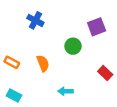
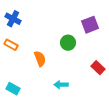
blue cross: (35, 20) -> (13, 19), moved
orange rectangle: (12, 62) -> (11, 45), moved

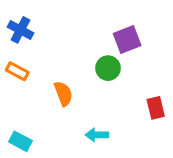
purple square: (90, 25) -> (127, 39), moved
red rectangle: (98, 68) -> (156, 108), turned 32

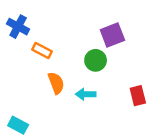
orange rectangle: (17, 71) -> (42, 50), moved
cyan arrow: (97, 135) -> (86, 94), moved

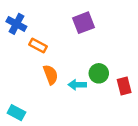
purple square: (112, 35) -> (84, 23), moved
green circle: (96, 60) -> (99, 73), moved

